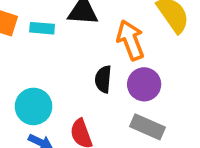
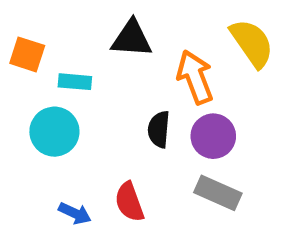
cyan rectangle: (42, 28) -> (75, 82), moved
cyan circle: (34, 106) -> (54, 132), moved

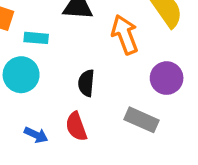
black semicircle: (159, 129) -> (86, 83), moved
purple circle: (213, 136) -> (167, 78), moved

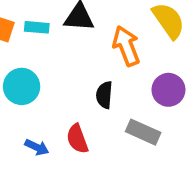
cyan rectangle: (36, 38) -> (37, 27), moved
black semicircle: (86, 83) -> (104, 95), moved

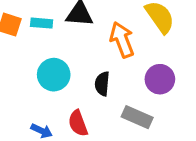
cyan circle: (22, 86) -> (54, 75), moved

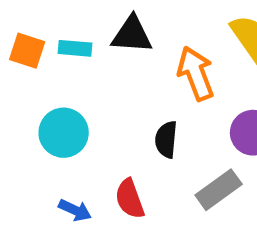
cyan circle: (54, 75) -> (64, 133), moved
gray rectangle: (137, 117) -> (219, 190), turned -60

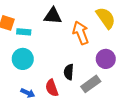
cyan rectangle: (75, 48) -> (24, 32), moved
black semicircle: (166, 140) -> (69, 72), moved

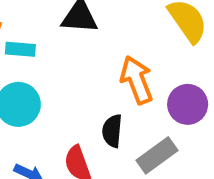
orange arrow: (81, 33) -> (137, 80), moved

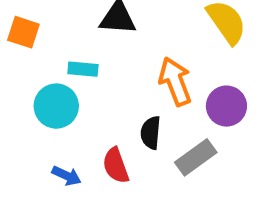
cyan rectangle: (20, 49) -> (83, 69), moved

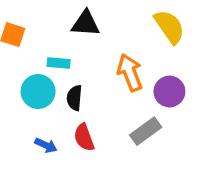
black semicircle: (151, 133) -> (74, 98), moved

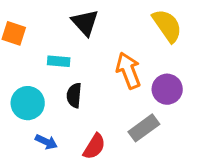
black triangle: (86, 23) -> (85, 23), turned 44
cyan circle: (38, 92) -> (28, 103), moved
red semicircle: (84, 137) -> (94, 146), moved, turned -128

